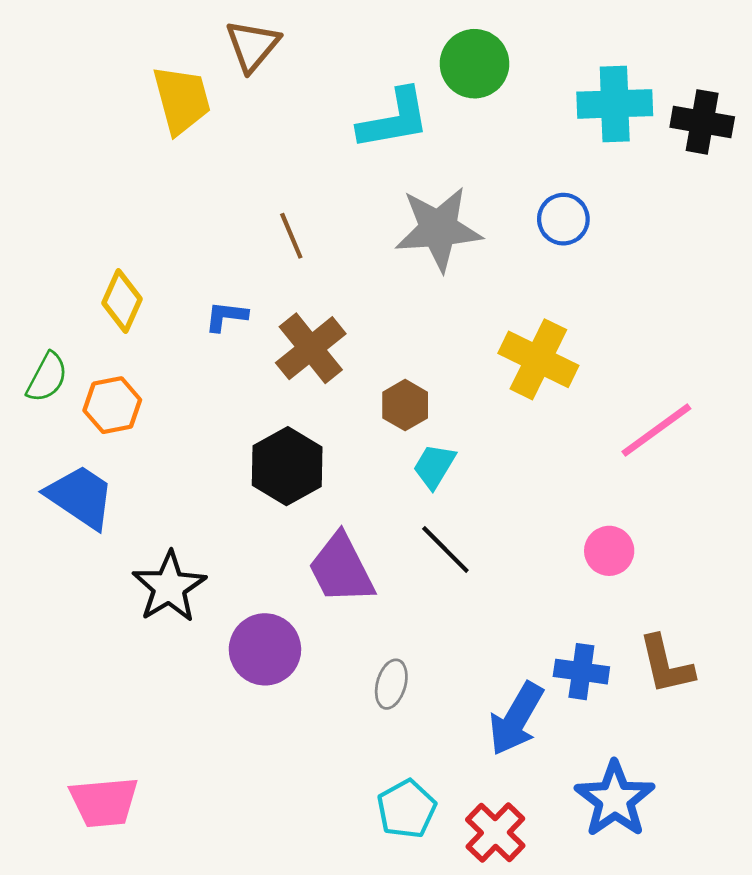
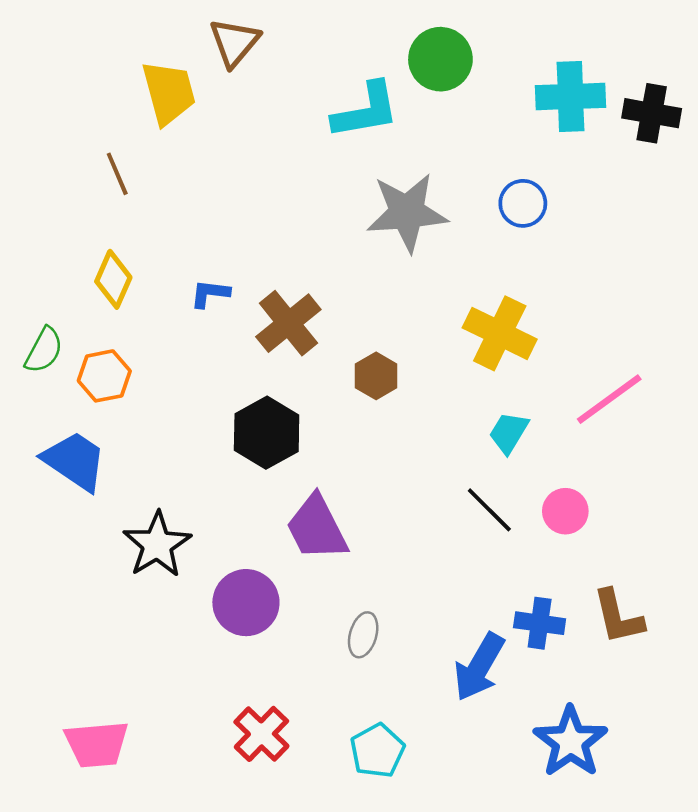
brown line: (291, 236) -> (117, 174), moved
cyan trapezoid: (434, 466) -> (509, 433), moved
black line: (445, 549) -> (489, 510), moved
red cross: (495, 833) -> (261, 734), moved

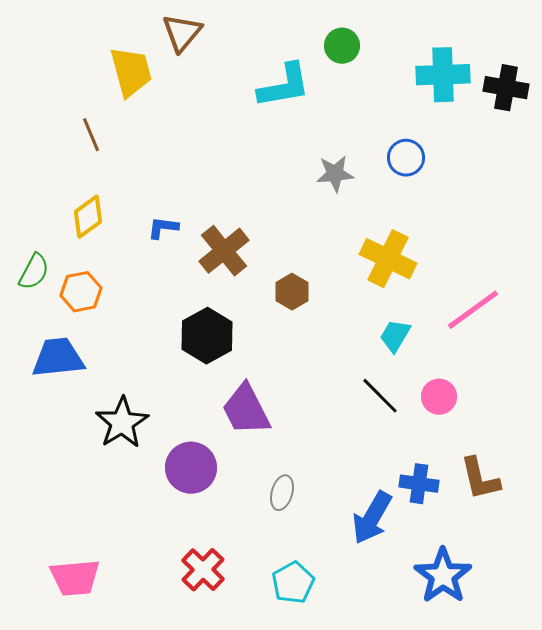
green circle: (440, 59) -> (342, 46), size x0.7
gray star: (407, 212) -> (335, 174), moved, size x0.6
yellow diamond: (113, 279) -> (88, 217), turned 30
blue trapezoid: (75, 461) -> (58, 358), turned -40

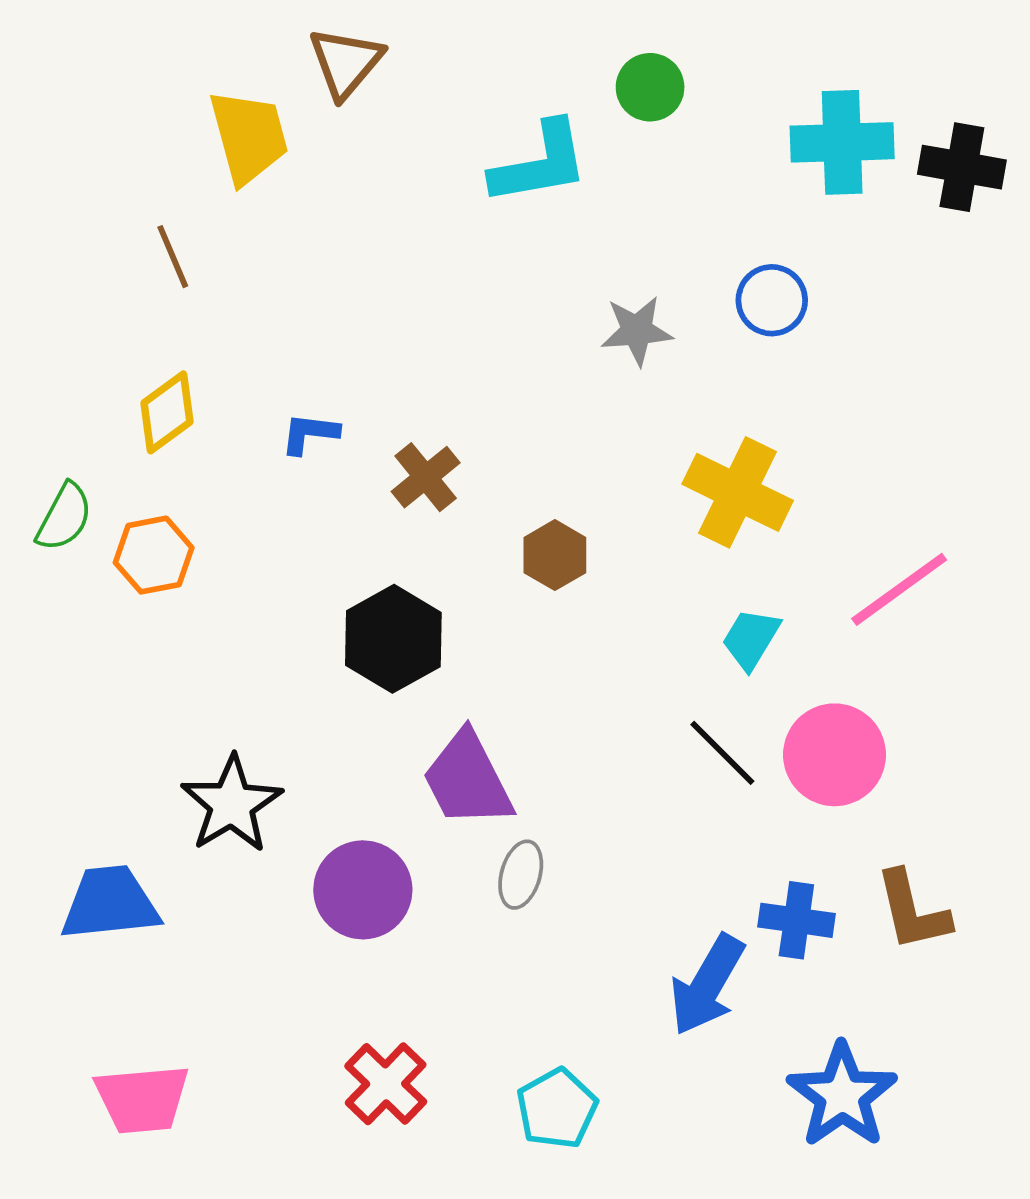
brown cross: (224, 251) -> (426, 477), size x0.7
blue trapezoid: (58, 358) -> (110, 903), moved
pink circle: (439, 397) -> (835, 755), size x1.5
gray ellipse: (282, 493) -> (521, 875), moved

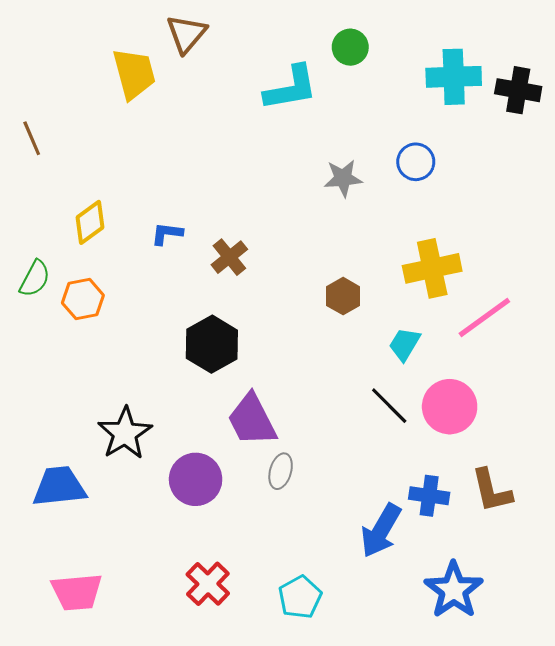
brown line: (173, 257) -> (32, 138), moved
yellow cross: (738, 492) -> (432, 268), moved, turned -38
brown hexagon: (555, 555) -> (343, 296), moved

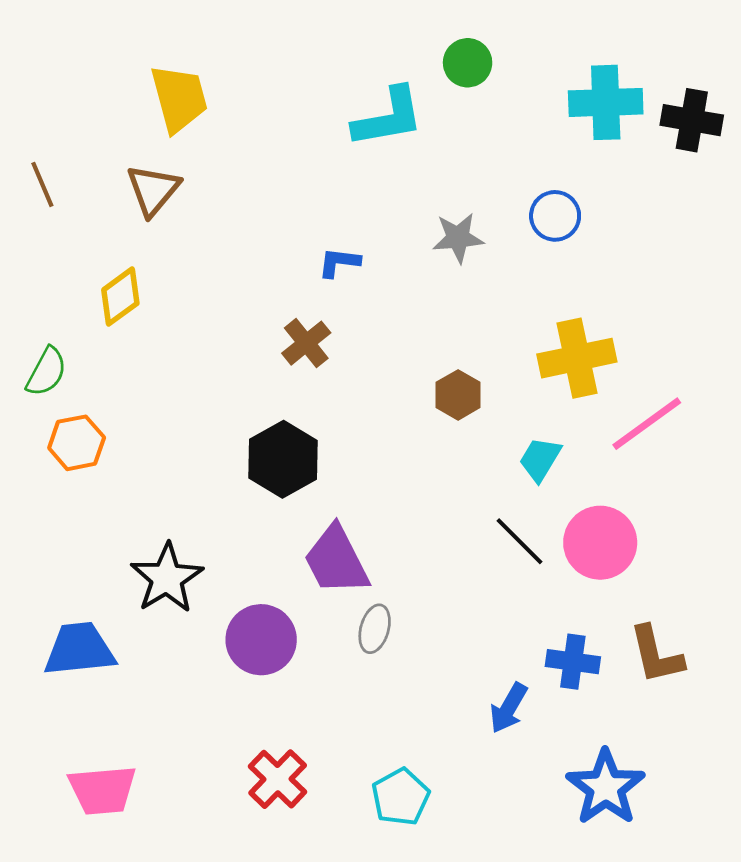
brown triangle: (186, 34) -> (153, 190), moved
blue L-shape: (167, 234) -> (339, 262), moved
orange hexagon: (83, 299) -> (77, 443), moved
blue arrow: (381, 531) -> (509, 708), size x0.7

